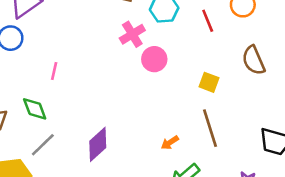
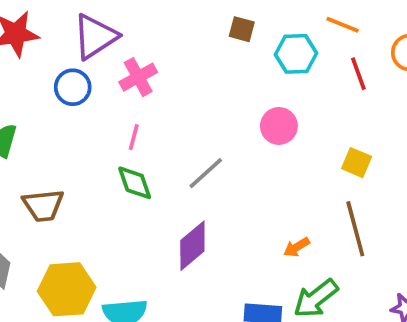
pink cross: (132, 34) -> (138, 77), moved
green diamond: (35, 109) -> (135, 183), moved
gray line: (43, 145) -> (206, 173), moved

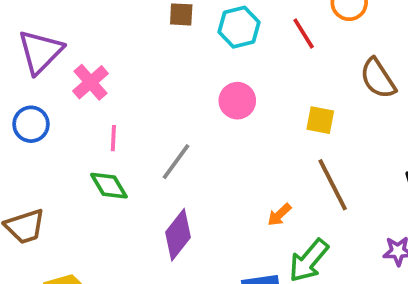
blue circle: (73, 87) -> (31, 124), moved
pink line: (134, 137) -> (113, 138), moved

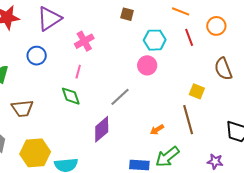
cyan hexagon: (239, 27) -> (155, 40), moved
pink cross: (91, 82) -> (84, 41), moved
yellow square: (320, 120) -> (197, 91), moved
gray line: (176, 162) -> (120, 97), moved

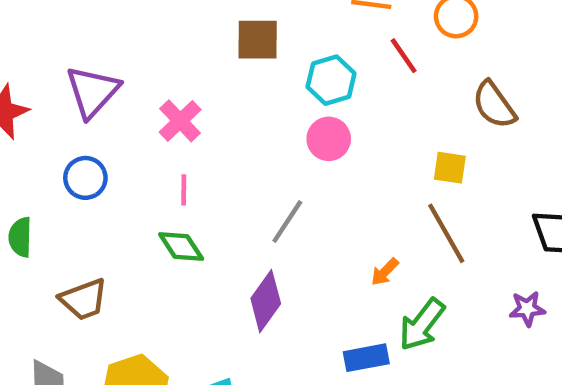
brown square: (127, 14) -> (258, 40), size x1.5

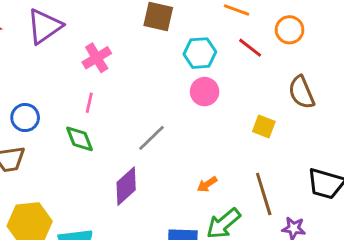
red line: (404, 56) -> (250, 48), turned -30
pink circle: (329, 139) -> (205, 92), moved
blue circle: (85, 178) -> (25, 118), moved
brown line: (446, 233) -> (264, 194), moved

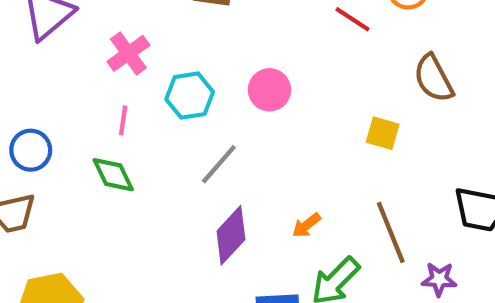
cyan hexagon: (200, 53) -> (190, 96), moved
pink circle: (205, 92) -> (269, 90), moved
purple diamond: (126, 186) -> (231, 235), moved

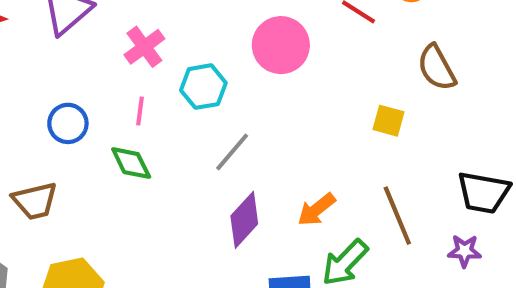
pink circle: (269, 90) -> (281, 45), moved, size x1.4
blue circle: (31, 150) -> (68, 123), moved
orange arrow: (306, 225) -> (316, 210), size x1.4
purple star: (439, 279) -> (464, 251), moved

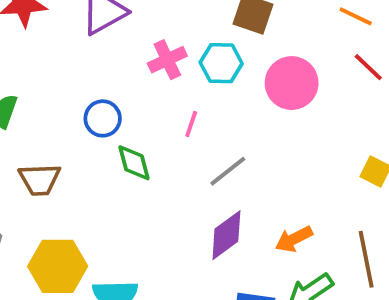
cyan hexagon: (203, 87) -> (221, 63), moved
pink line: (140, 111) -> (191, 124), moved
blue circle: (68, 123) -> (103, 118), moved

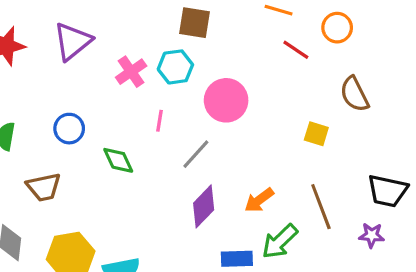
pink circle: (292, 83) -> (226, 100), moved
blue circle: (103, 118) -> (69, 129), moved

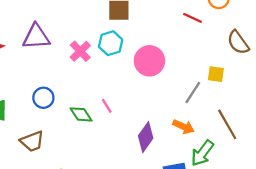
purple triangle: (72, 41) -> (36, 37), turned 44
pink line: (159, 121) -> (107, 106), moved, turned -32
gray line: (196, 154) -> (193, 92), moved
orange arrow: (259, 200) -> (183, 127), turned -110

